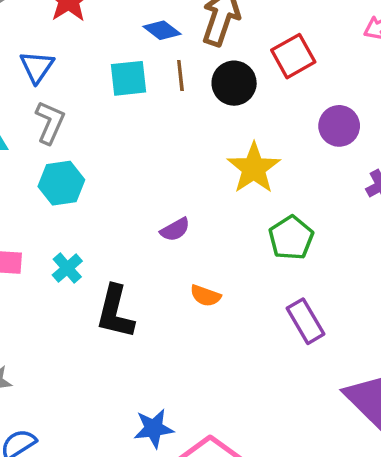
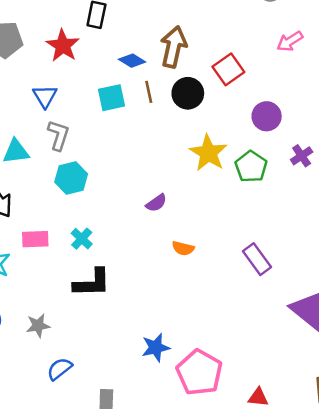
green pentagon: (291, 238) -> (251, 167), moved
black L-shape: (115, 312) -> (92, 283), moved, turned -99

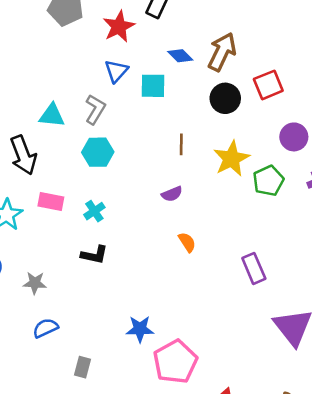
brown line: (149, 92) -> (181, 144), moved
blue triangle: (45, 96) -> (116, 71), moved
orange semicircle: (183, 248) -> (187, 242), turned -150
black L-shape: (92, 283) -> (94, 255), size x0.7

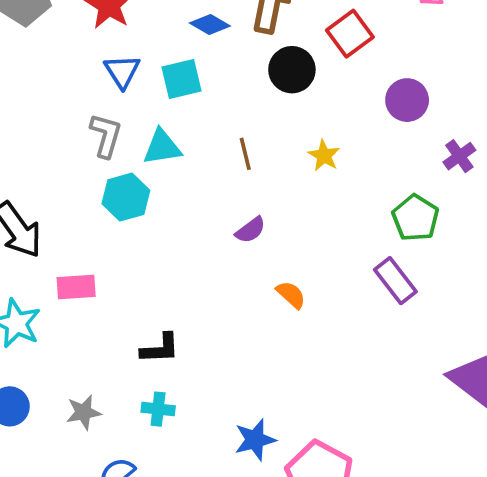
cyan triangle: (52, 115) -> (162, 147), moved
yellow star: (231, 159) -> (324, 156), size x0.6
green pentagon: (268, 181) -> (415, 218), moved
cyan cross: (94, 211) -> (158, 409), moved, turned -35
purple rectangle: (254, 268) -> (395, 281), moved

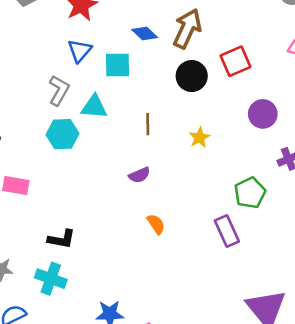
cyan cross: (158, 409) -> (51, 279), size x1.4

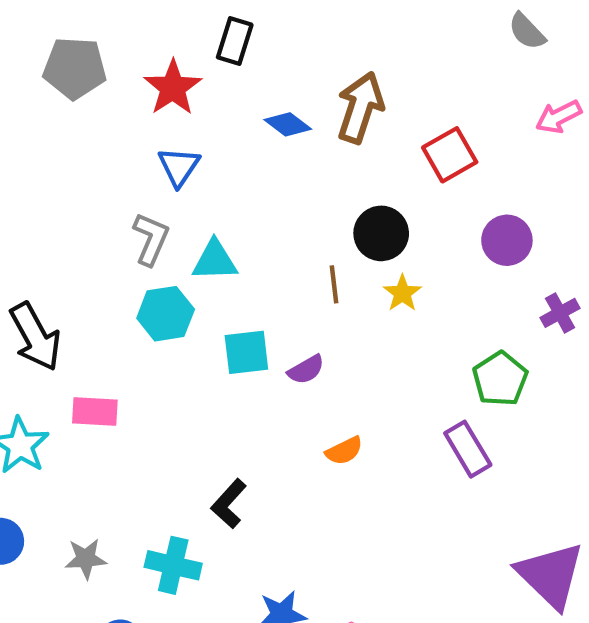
cyan square: (118, 65) -> (246, 352), moved
black circle: (192, 76) -> (381, 233), moved
brown line: (148, 124) -> (334, 284), moved
orange semicircle: (156, 224) -> (344, 451), turned 105
black L-shape: (62, 239) -> (229, 504), moved, turned 128

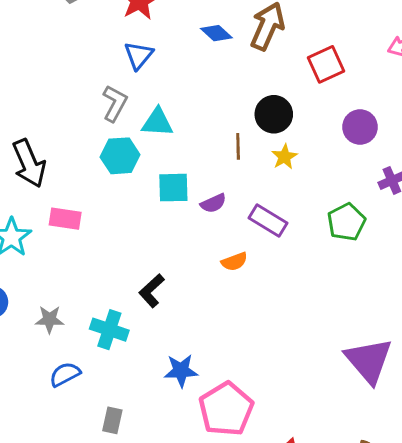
purple rectangle: (468, 449) -> (268, 220), moved, turned -33

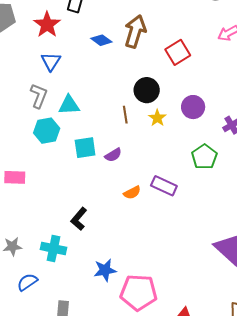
purple circle: (360, 127) -> (193, 107), moved
purple rectangle: (268, 220) -> (164, 186), moved
pink pentagon: (226, 409) -> (139, 292), turned -30

